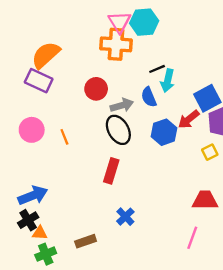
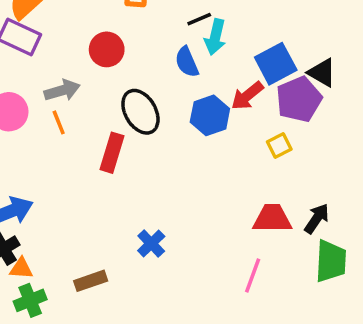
gray arrow: (122, 105) -> (62, 90), moved
red rectangle: (111, 171) -> (112, 153), moved

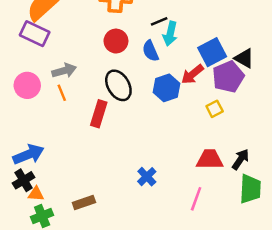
red circle: (107, 49) -> (116, 41), moved
blue cross: (151, 243) -> (147, 177), moved

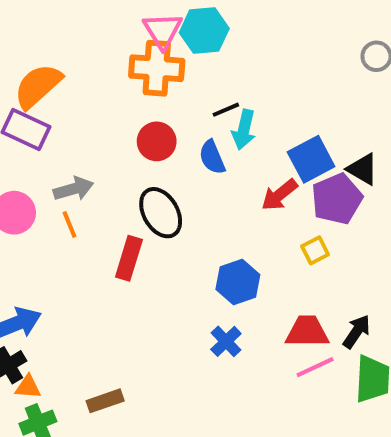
blue hexagon: (167, 88) -> (238, 282), moved
blue cross: (147, 177) -> (226, 341), moved
pink line: (196, 199) -> (315, 367), moved, turned 45

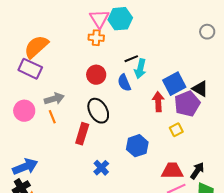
orange cross: (157, 68) -> (96, 38), size x0.6
red arrow: (279, 195) -> (158, 102), turned 126
blue cross: (226, 341) -> (101, 168), moved

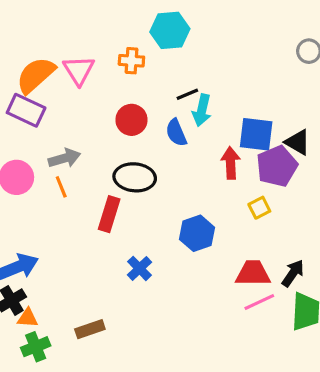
pink triangle: (99, 19) -> (79, 70), moved
blue square: (174, 84) -> (256, 134), turned 35
black ellipse: (98, 111) -> (135, 177), turned -55

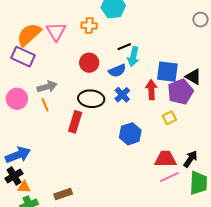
blue semicircle: (176, 133) -> (117, 71), turned -90
blue cross: (139, 268) -> (122, 95), moved

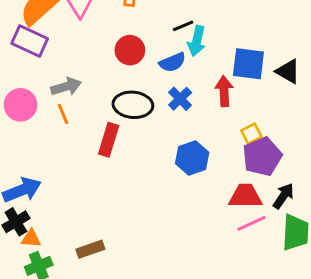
purple pentagon: (180, 92) -> (262, 156), moved

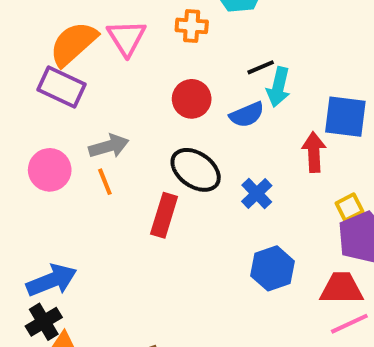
blue cross: (180, 99) -> (257, 194), moved
black ellipse: (133, 105) -> (196, 170), turned 30
blue hexagon: (192, 158) -> (272, 268), moved

